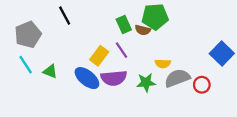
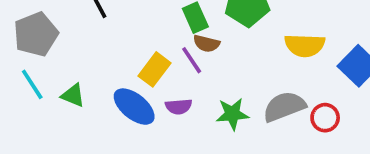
brown semicircle: (143, 30) -> (206, 44), moved
yellow semicircle: (163, 64) -> (305, 45), moved, size x1.5
purple semicircle: (114, 78) -> (179, 107), size x0.6

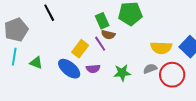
yellow semicircle: (305, 45) -> (161, 48), moved
cyan line: (32, 84) -> (14, 57), turned 42
gray semicircle: (284, 107) -> (150, 69), size x0.6
red circle: (325, 118) -> (172, 75), size x1.6

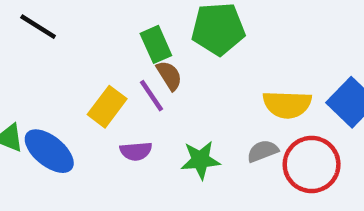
black line: (49, 13) -> (38, 27), turned -30
brown semicircle: (108, 35) -> (169, 76), turned -136
blue ellipse: (69, 69) -> (49, 151), moved

